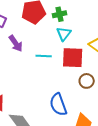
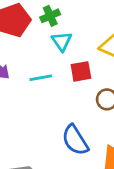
red square: (73, 58) -> (81, 71), size x0.7

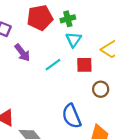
cyan line: (41, 78) -> (53, 65), turned -35

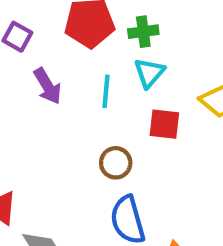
cyan line: (53, 65) -> (106, 91), moved, turned -56
brown circle: (101, 89) -> (116, 163), moved

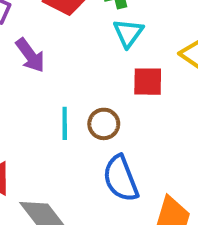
cyan line: (106, 91) -> (65, 123), moved

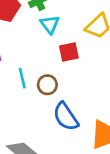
cyan line: (65, 123) -> (22, 78), moved

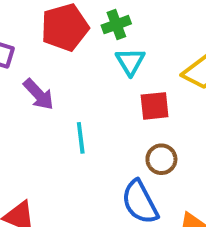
brown circle: (47, 85) -> (161, 159), moved

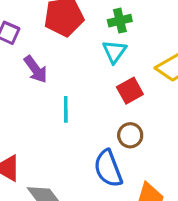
green cross: (116, 25) -> (120, 21), moved
red square: (155, 106) -> (130, 91), turned -30

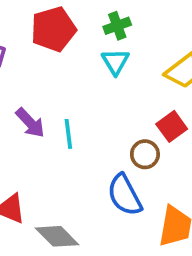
purple arrow: (36, 69) -> (30, 123), moved
red square: (130, 91) -> (172, 126), moved

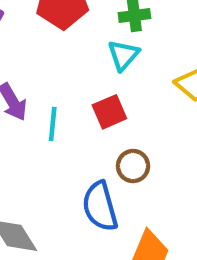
red square: (172, 126) -> (109, 112), moved

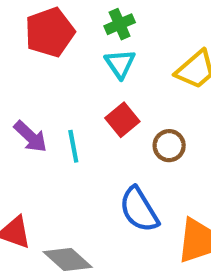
brown circle: (133, 166) -> (169, 146), moved

